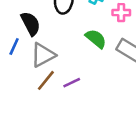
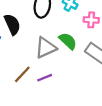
gray triangle: (43, 55) -> (46, 48), moved

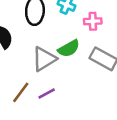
green semicircle: (68, 41) -> (69, 48), turned 114

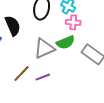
pink cross: (93, 21) -> (73, 22), moved

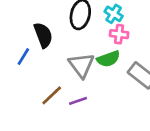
gray triangle: (44, 48) -> (81, 65), turned -45

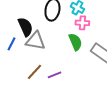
green semicircle: (108, 59) -> (75, 42), turned -90
gray triangle: (81, 65) -> (35, 41), moved, turned -40

